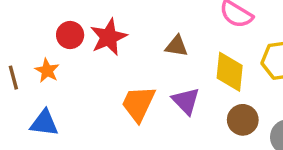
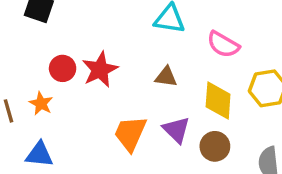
brown circle: (243, 120) -> (215, 146), moved

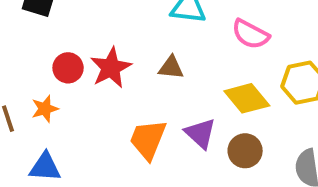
brown triangle: (166, 77) -> (171, 68), moved
yellow diamond: (218, 101) -> (247, 98), turned -42
orange star: (41, 103) -> (45, 109), turned 30

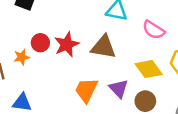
brown triangle: (171, 68) -> (103, 47), size x1.6
orange star: (45, 109) -> (21, 57), moved

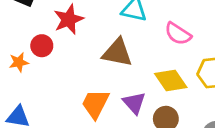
red star: (67, 44) -> (69, 19), moved

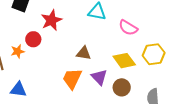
brown triangle: (117, 53) -> (84, 53), moved, size x0.7

